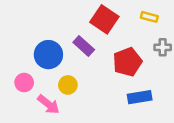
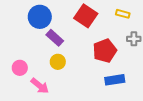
purple rectangle: (84, 46) -> (55, 38), moved
blue circle: (48, 55) -> (40, 17), moved
yellow circle: (68, 85) -> (58, 62), moved

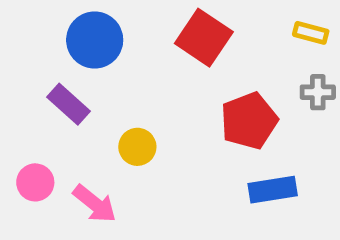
yellow rectangle: (123, 14) -> (311, 33), moved
purple rectangle: (55, 38) -> (69, 104), moved
pink circle: (20, 68) -> (35, 182), moved

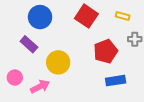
yellow rectangle: (311, 33) -> (123, 16), moved
yellow circle: (137, 147) -> (58, 62), size x1.5
pink arrow: (95, 204) -> (40, 87), turned -66

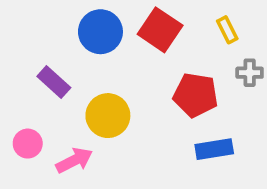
yellow rectangle: (123, 16) -> (227, 30), turned 48
blue circle: (40, 17) -> (100, 32), moved
red pentagon: (106, 51) -> (196, 95), turned 30

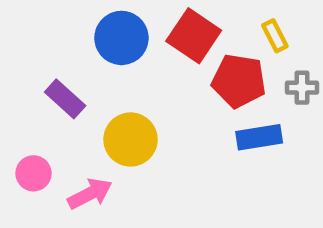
red pentagon: (196, 95) -> (239, 81), moved
blue rectangle: (214, 149) -> (259, 137), moved

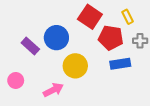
blue circle: (121, 38) -> (56, 38), moved
yellow circle: (131, 139) -> (75, 66), moved
pink arrow: (90, 194) -> (53, 90), moved

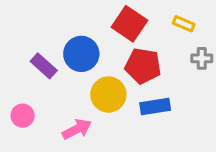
yellow rectangle: (128, 17) -> (184, 24), turned -40
red pentagon: (111, 38) -> (143, 66), moved
blue rectangle: (120, 64) -> (155, 107), moved

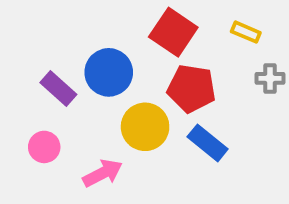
blue rectangle: (155, 107) -> (208, 143), turned 48
pink circle: (23, 116) -> (44, 147), moved

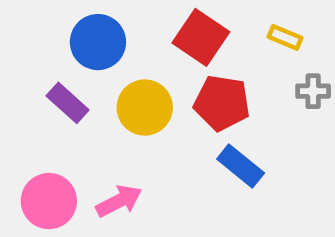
blue circle: (109, 72) -> (98, 42), moved
yellow circle: (145, 127) -> (145, 108), moved
pink circle: (44, 147) -> (49, 201), moved, size x1.5

